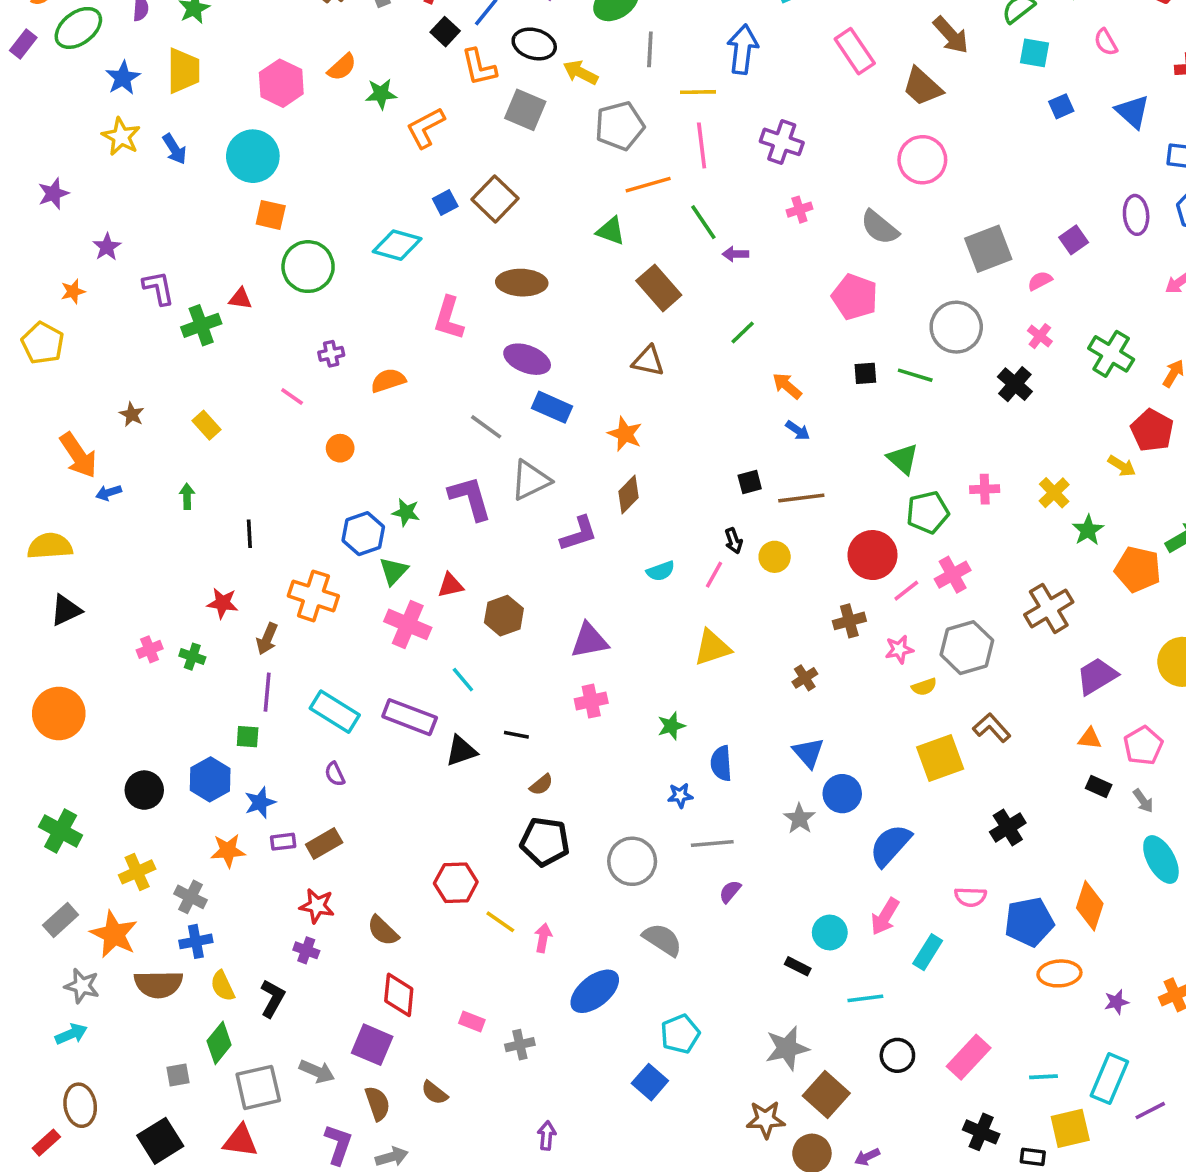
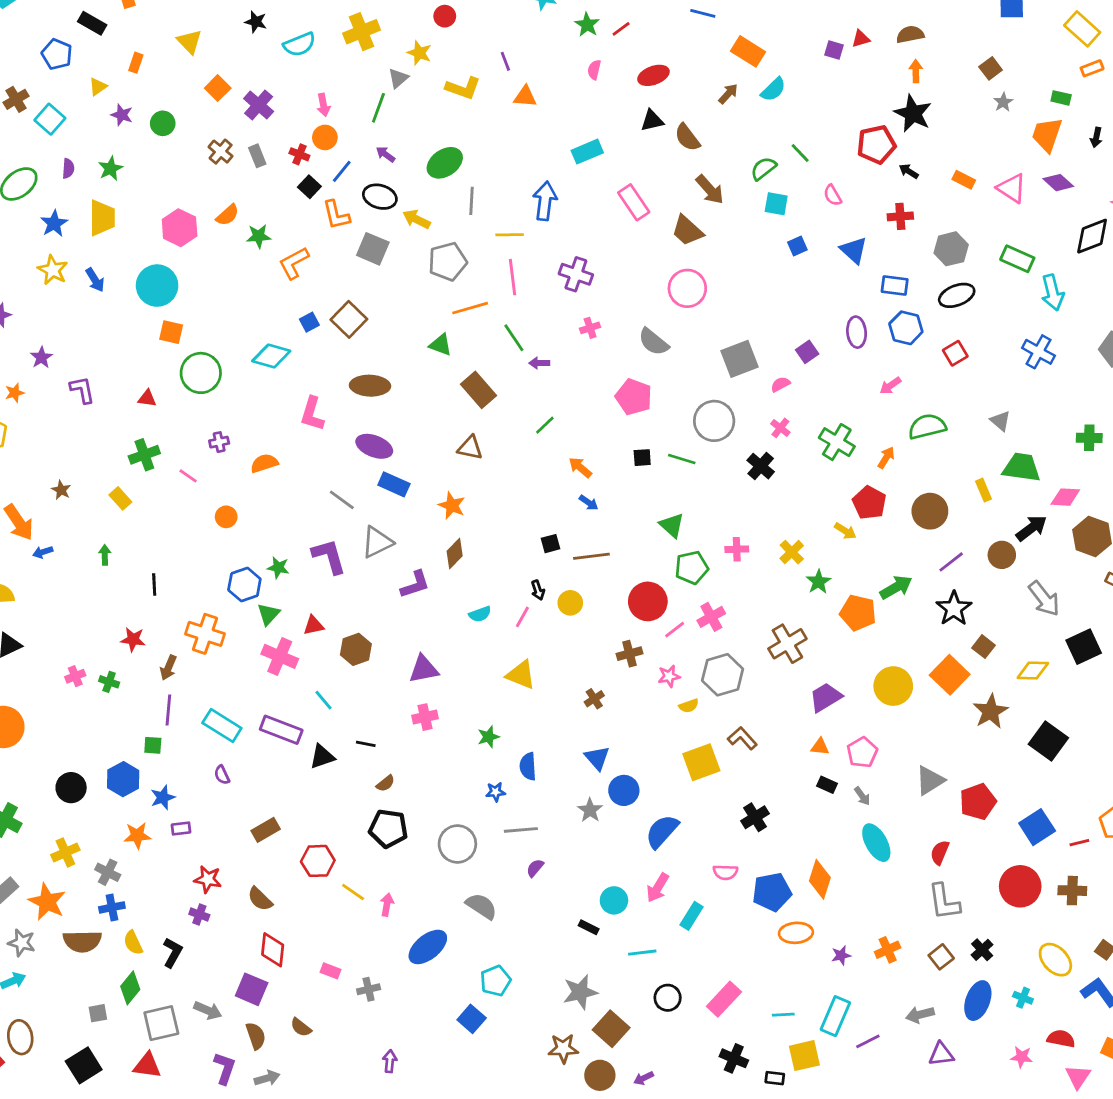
green cross: (201, 325) -> (144, 455), moved
yellow triangle: (712, 648) -> (521, 675), turned 40
brown rectangle: (324, 843) -> (266, 830), moved

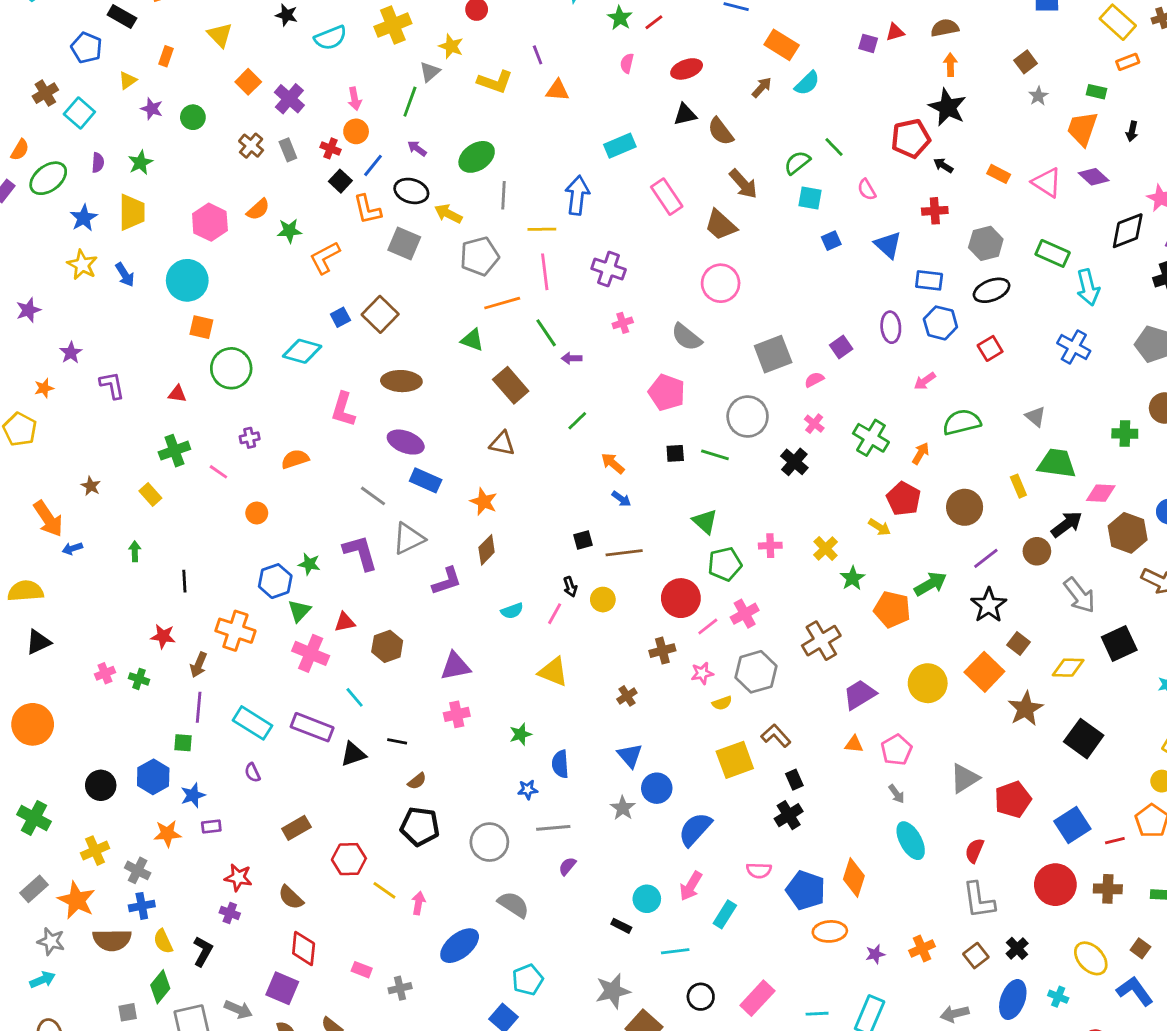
black rectangle: (827, 785) -> (794, 780), moved, turned 42
blue pentagon: (772, 892) -> (806, 890), turned 30

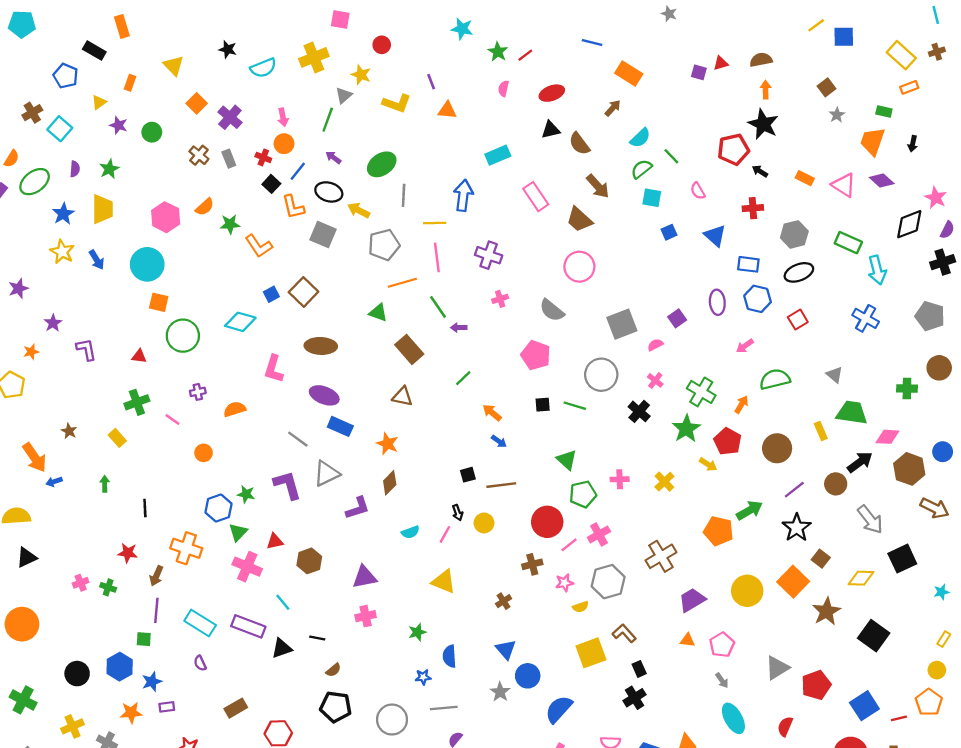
cyan semicircle: (807, 83) -> (640, 138), moved
orange L-shape: (325, 258) -> (259, 246), turned -96
green star: (853, 578) -> (686, 429), moved, size x1.4

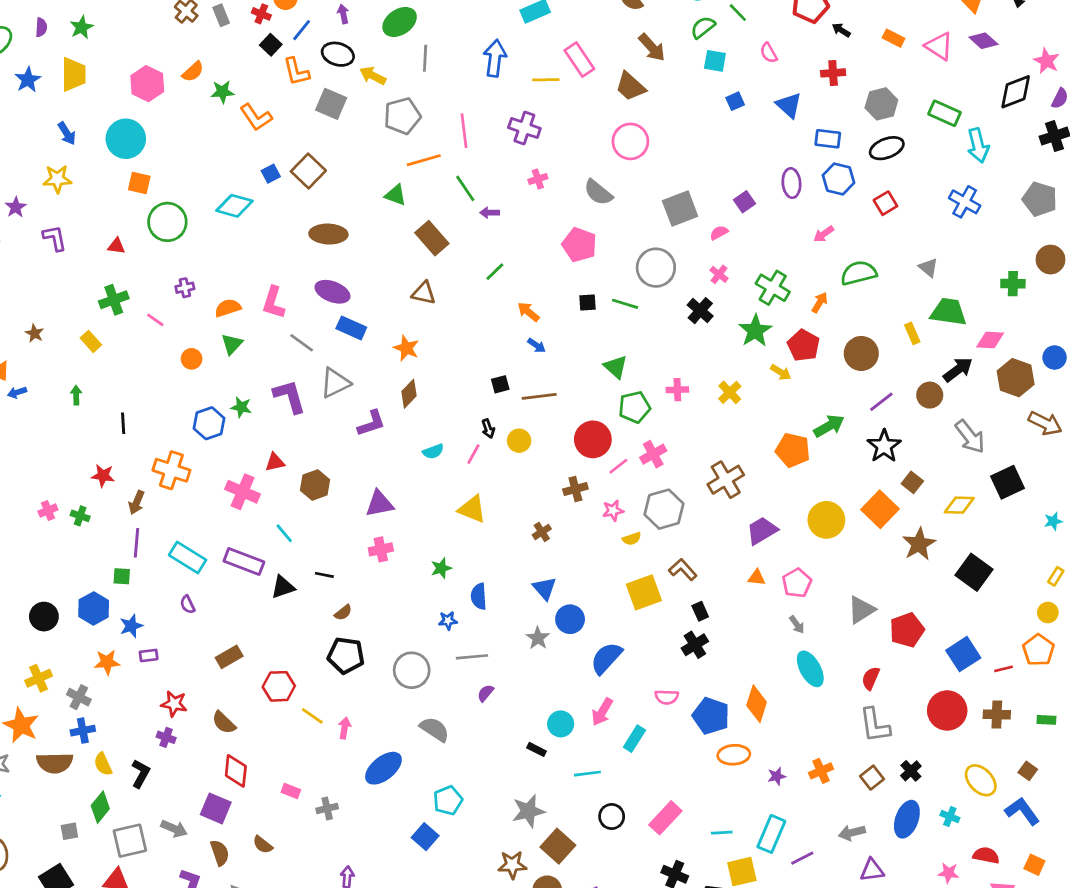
purple arrow: (333, 157) -> (343, 14), turned 42
yellow line: (435, 223) -> (546, 80), moved
yellow star: (62, 252) -> (57, 179), moved, turned -30
pink L-shape: (274, 369) -> (273, 302), moved
green triangle: (238, 532) -> (232, 344), moved

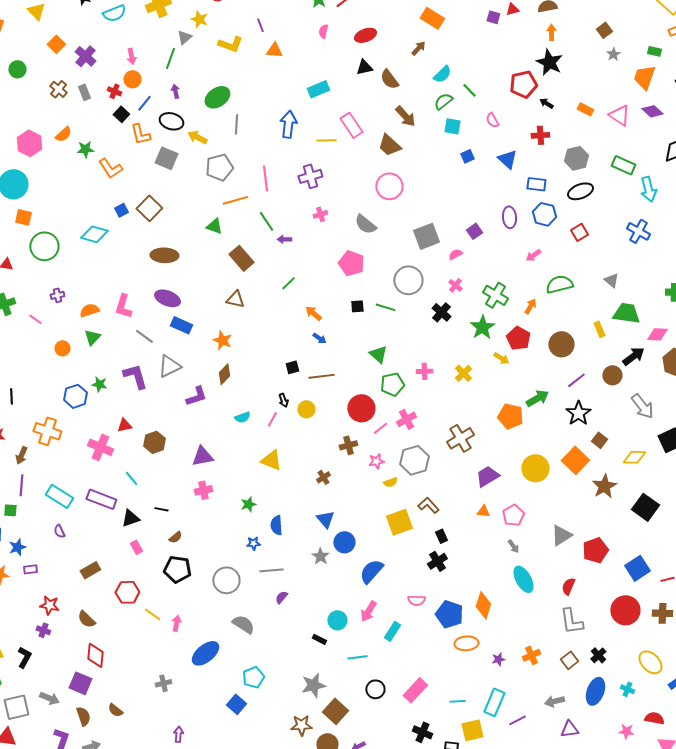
purple cross: (524, 128) -> (310, 176), turned -35
pink rectangle: (291, 791) -> (136, 547), moved, turned 40

